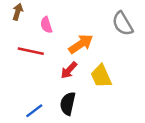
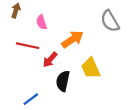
red arrow: (69, 70) -> (50, 60), moved
black semicircle: (68, 104) -> (63, 81), moved

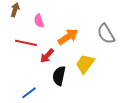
gray semicircle: (110, 21) -> (106, 34), moved
yellow trapezoid: (91, 68) -> (85, 64), turned 60

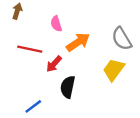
pink semicircle: (39, 21) -> (56, 24), moved
yellow trapezoid: (85, 64) -> (114, 70), moved

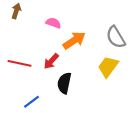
pink semicircle: (56, 24) -> (53, 23), turned 128
red line: (30, 49) -> (19, 63), moved

